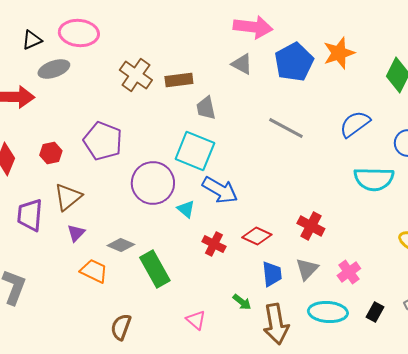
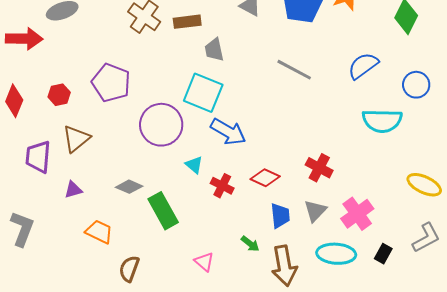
cyan triangle: (186, 209) -> (194, 165), moved
purple triangle: (76, 233) -> (73, 190), moved, turned 30
orange trapezoid: (94, 271) -> (99, 232), moved
pink cross: (349, 272) -> (357, 214), size x1.4

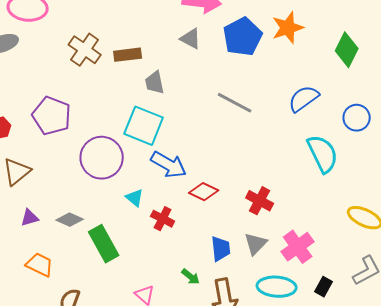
cyan semicircle: (382, 121) -> (323, 154), turned -117
red diamond: (265, 178) -> (204, 192), moved
purple triangle: (73, 190) -> (30, 218), moved

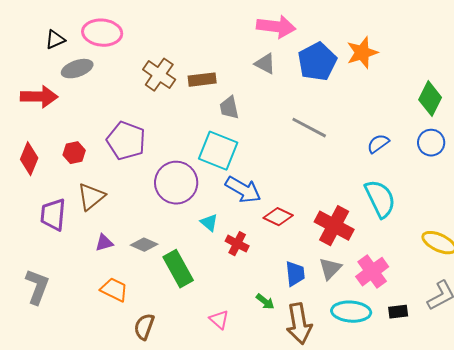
green diamond: (347, 50) -> (430, 99), moved
blue semicircle: (304, 99) -> (378, 144), moved, size x0.7
cyan semicircle: (323, 154) -> (380, 199), moved
red cross: (260, 201) -> (334, 226), size x1.4
black rectangle: (324, 287) -> (398, 312), turned 54

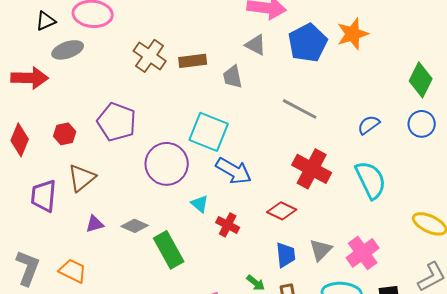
gray trapezoid: (229, 108) -> (233, 77), moved
red diamond: (278, 217) -> (282, 211), moved
red cross: (334, 226) -> (312, 169), moved
orange trapezoid: (114, 290) -> (73, 271), moved

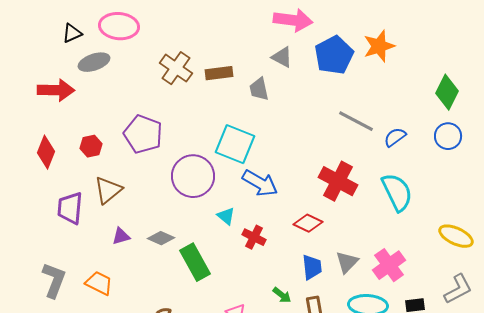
gray line: (300, 109) -> (356, 121), moved

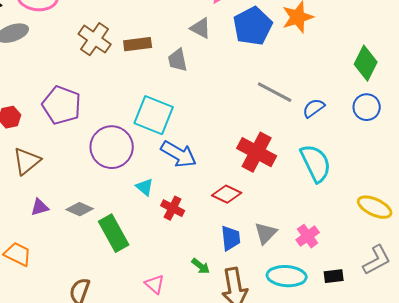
pink cross: (389, 265) -> (308, 236), size x0.7

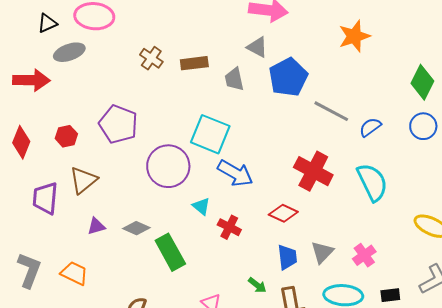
blue pentagon: (253, 26) -> (288, 77), moved
brown cross: (95, 39) -> (151, 58), size x0.7

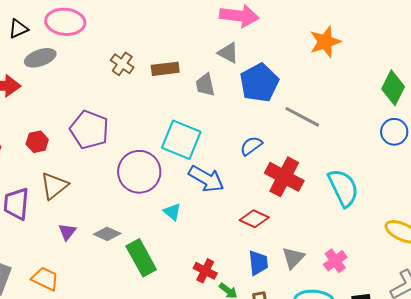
blue semicircle: (370, 127) -> (251, 146), moved
purple triangle: (96, 226) -> (67, 232), turned -36
red cross: (229, 227) -> (205, 271), moved

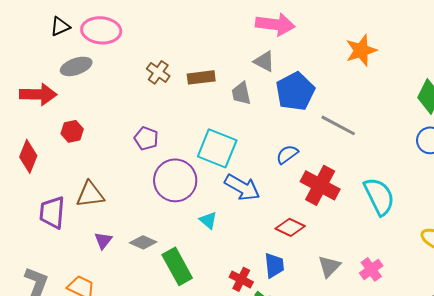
black triangle: (18, 29) -> (60, 26), moved
purple pentagon: (89, 130) -> (146, 138), moved, size x0.6
red hexagon: (37, 142) -> (72, 131), moved
brown triangle: (54, 186) -> (90, 194), turned 32
blue trapezoid: (258, 263) -> (274, 265), moved

